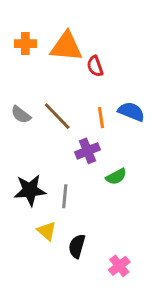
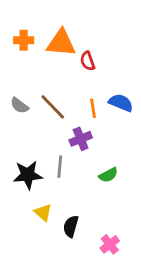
green semicircle: (116, 177) -> (108, 175), moved
gray line: (65, 196) -> (60, 167), moved

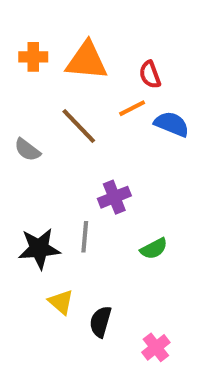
red semicircle: (88, 61) -> (150, 75), moved
blue semicircle: (121, 103) -> (172, 124), moved
brown line: (53, 107) -> (79, 126), moved
orange line: (93, 108) -> (132, 108), moved, turned 72

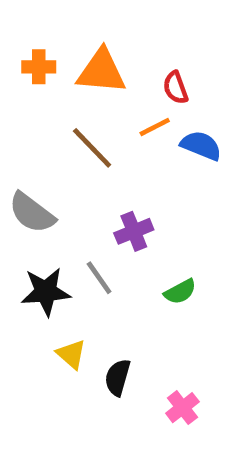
gray semicircle: (27, 150) -> (32, 213), moved, size x1.5
gray line: (85, 237) -> (99, 278), turned -40

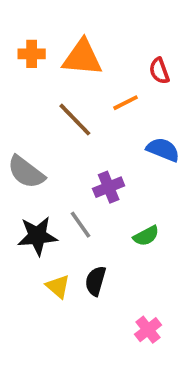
red semicircle: (176, 88) -> (159, 71), moved
blue semicircle: (201, 146) -> (163, 150), moved
black semicircle: (118, 377) -> (95, 281), moved

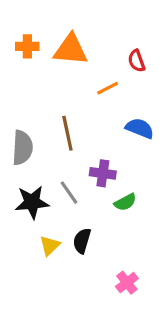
brown line: (75, 120) -> (67, 133), moved, turned 32
gray semicircle: (26, 172) -> (22, 148), turned -124
purple cross: (109, 187) -> (103, 173), moved, turned 30
yellow triangle: (58, 287) -> (50, 246), turned 35

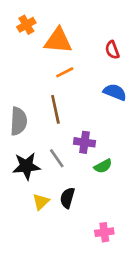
orange cross: (27, 46) -> (26, 25), moved, turned -30
orange line: (108, 88) -> (65, 72), moved
blue semicircle: (140, 128) -> (115, 92), moved
pink cross: (127, 283) -> (104, 232), turned 30

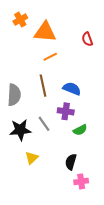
blue semicircle: (115, 92) -> (72, 89), moved
black semicircle: (67, 198) -> (71, 162), moved

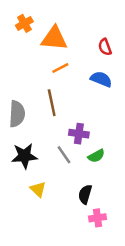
blue semicircle: (72, 89) -> (101, 79), moved
gray line: (44, 124) -> (64, 155), moved
yellow triangle: (32, 158) -> (38, 189), turned -32

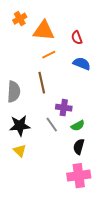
red semicircle: (105, 47) -> (77, 38), moved
yellow triangle: (38, 189) -> (20, 151), moved
black semicircle: (85, 194) -> (79, 147), moved
pink cross: (97, 218) -> (79, 176), size x1.6

